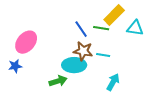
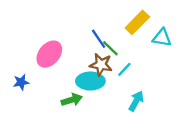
green line: (101, 28) -> (110, 48), moved, turned 35
pink ellipse: (26, 42) -> (49, 54), moved
cyan line: (103, 55) -> (124, 69), turned -56

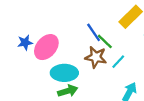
cyan ellipse: (90, 81) -> (64, 73), moved
blue star: (21, 82) -> (25, 43), moved

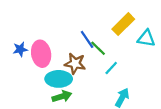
pink ellipse: (46, 47) -> (41, 54), turned -50
brown star: (96, 57) -> (75, 64), moved

